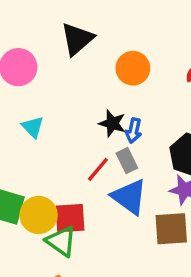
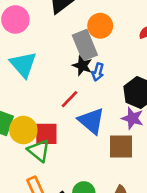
cyan triangle: (33, 127) -> (23, 64), size x1.6
gray rectangle: (127, 161) -> (85, 45), moved, size x1.6

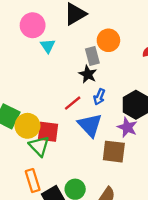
gray rectangle: (85, 45) -> (92, 56), size x0.7
cyan triangle: (23, 64) -> (48, 46), moved, size x0.6
blue arrow: (98, 72) -> (99, 97), moved

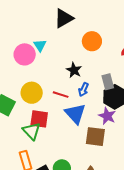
pink circle: (33, 25) -> (25, 54), moved
gray rectangle: (92, 56) -> (108, 82), moved
red line: (73, 103) -> (61, 95), turned 56
yellow circle: (27, 126) -> (32, 93), moved

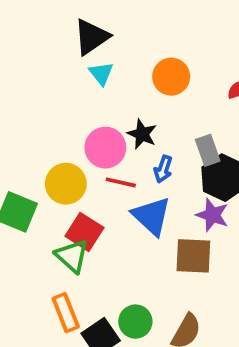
black triangle: (64, 18) -> (91, 37), moved
cyan triangle: (40, 45) -> (101, 73), moved
pink circle: (25, 54) -> (105, 148), moved
red square: (39, 119) -> (84, 232), turned 30

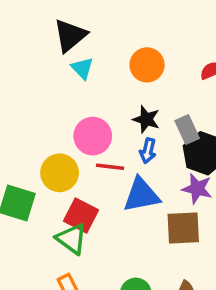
black star: (142, 134) -> (146, 119), moved
blue triangle: (152, 216) -> (141, 195), turned -48

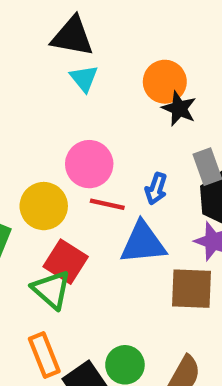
black triangle: (70, 35) -> (72, 36), turned 45
black star: (146, 119) -> (179, 109), moved

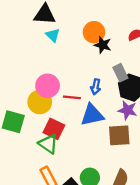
pink circle: (89, 164) -> (48, 86), moved

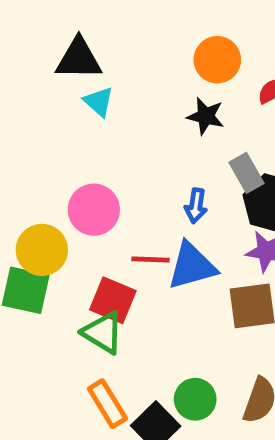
orange circle: (94, 32) -> (217, 60), moved
red line: (72, 97) -> (151, 259), moved
yellow circle: (40, 102) -> (42, 250), moved

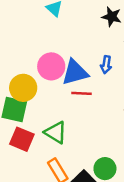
blue triangle: (192, 266) -> (75, 72), moved
red square: (113, 300) -> (22, 139), moved

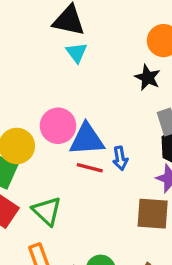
blue arrow: (106, 65) -> (120, 158), moved, turned -30

